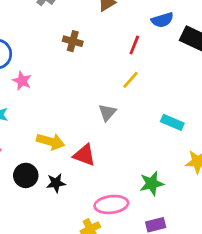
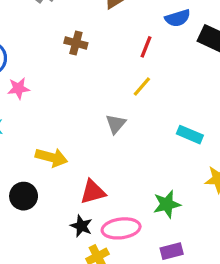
pink star: (22, 81) -> (18, 88), turned -30
red triangle: (84, 155) -> (93, 192), moved, turned -35
black star: (56, 183) -> (81, 226), moved, turned 30

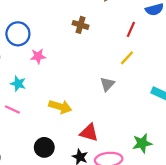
red triangle: (93, 192) -> (89, 133), turned 30
black circle: (24, 196) -> (44, 147), moved

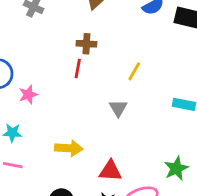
brown cross: (81, 25) -> (86, 44), moved
red line: (131, 29) -> (78, 69), moved

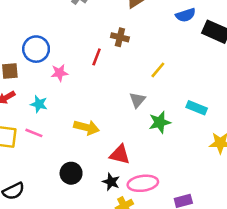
red line: (78, 69) -> (97, 57), moved
green star: (176, 168) -> (160, 122), moved

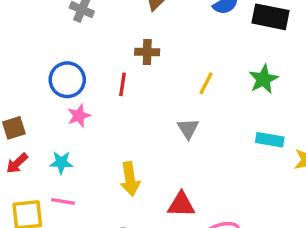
blue circle: (36, 49) -> (67, 80), moved
cyan rectangle: (197, 108) -> (270, 140), moved
green star: (160, 122) -> (263, 79), moved
yellow arrow: (87, 127) -> (130, 179), turned 80

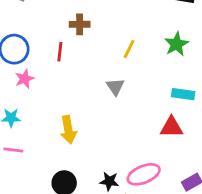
red triangle: (181, 204) -> (171, 127), moved

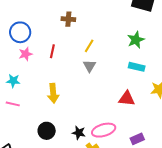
yellow line: (129, 49) -> (89, 46), moved
red line: (60, 52) -> (52, 51), moved
cyan rectangle: (183, 94) -> (137, 67), moved

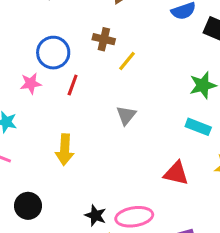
blue circle: (20, 32) -> (53, 53), moved
yellow line: (89, 46) -> (127, 61), moved
black circle: (47, 131) -> (28, 206), moved

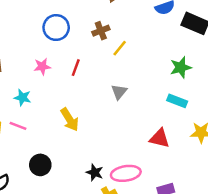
brown cross: (104, 39) -> (101, 31), turned -35
blue circle: (53, 53) -> (56, 28), moved
yellow arrow: (65, 150) -> (70, 120), turned -35

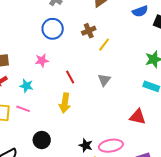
red line: (76, 68) -> (70, 77), moved, turned -48
yellow arrow: (70, 120) -> (65, 103), turned 42

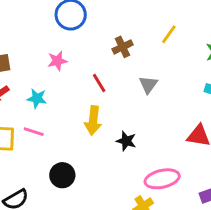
brown cross: (89, 31) -> (123, 47), moved
yellow line: (104, 45) -> (169, 34), moved
black star: (86, 145) -> (126, 141), moved

